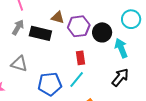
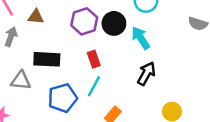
brown triangle: (58, 17) -> (36, 17), moved
black rectangle: (40, 33) -> (47, 59), moved

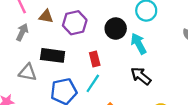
purple hexagon: (84, 21) -> (75, 23), moved
black arrow: (146, 73) -> (141, 76), turned -85

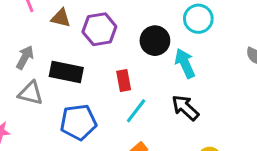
gray arrow: (22, 32) -> (25, 57), moved
cyan line: (93, 83) -> (136, 111), moved

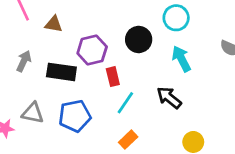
purple hexagon: (99, 29) -> (92, 50), moved
cyan arrow: (185, 63) -> (181, 59), moved
gray triangle: (31, 93) -> (33, 113), moved

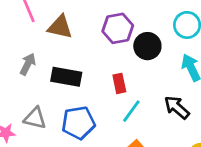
brown triangle: (54, 24) -> (60, 27), size x1.4
purple hexagon: (92, 50) -> (118, 28), moved

